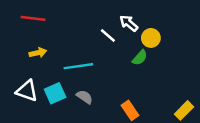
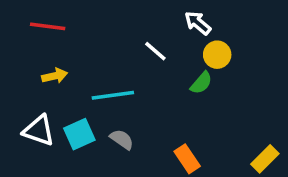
white arrow: (129, 23) -> (198, 23), moved

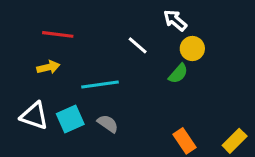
red line: (48, 26) -> (58, 34), moved
orange rectangle: (187, 159) -> (184, 141), moved

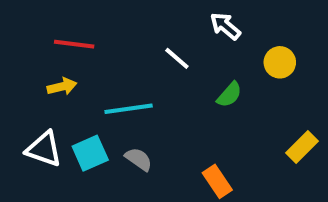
yellow circle: (192, 49) -> (280, 62), moved
orange rectangle: (184, 141) -> (217, 181), moved
yellow rectangle: (235, 141) -> (302, 147), moved

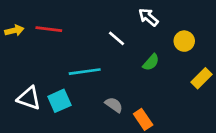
yellow arrow: (62, 87) -> (14, 30), moved
yellow rectangle: (302, 147) -> (201, 78), moved
gray semicircle: (139, 159) -> (114, 105), moved

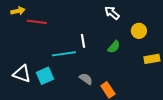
yellow arrow: (14, 30) -> (18, 11), moved
white line: (117, 38) -> (83, 41), moved, turned 40
yellow rectangle: (201, 78) -> (152, 59), turned 35

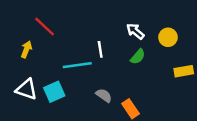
yellow arrow: (18, 11) -> (26, 49), moved, turned -56
white arrow: (112, 13) -> (135, 31), moved
red line: (37, 22) -> (45, 26), turned 36

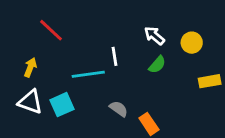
yellow arrow: (26, 49) -> (30, 67), moved

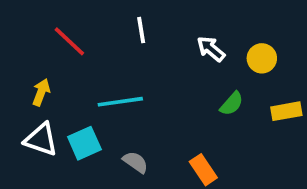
white line: (114, 56) -> (141, 30), moved
green semicircle: (157, 65) -> (232, 104), moved
gray semicircle: (119, 109) -> (135, 162), moved

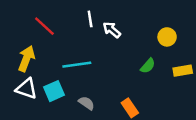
white arrow: (211, 49) -> (112, 30), moved
yellow arrow: (41, 92) -> (26, 59), size x1.5

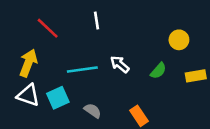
white arrow: (112, 30) -> (120, 64), moved

